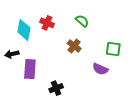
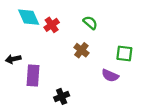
red cross: (47, 23) -> (52, 25), turned 32
cyan diamond: (24, 30) -> (29, 17), moved, turned -35

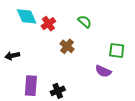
brown cross: (81, 50) -> (67, 46), moved
purple rectangle: (33, 76) -> (31, 86), moved

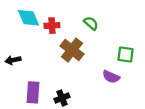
red cross: (48, 24) -> (52, 26), turned 32
brown cross: (67, 46) -> (72, 50), size x1.5

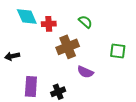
brown cross: (72, 50) -> (68, 47), turned 30
purple semicircle: (111, 77) -> (85, 72), moved

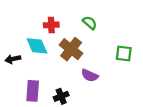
cyan diamond: (27, 17) -> (37, 46), moved
brown cross: (68, 47) -> (71, 49), turned -30

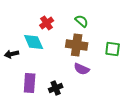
red cross: (51, 25) -> (47, 23), turned -32
brown cross: (71, 49) -> (77, 45), moved, turned -30

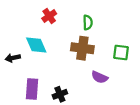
green semicircle: (82, 21) -> (88, 22), turned 48
red cross: (47, 23) -> (49, 16), moved
purple semicircle: (82, 69) -> (100, 77), moved

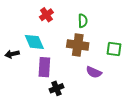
purple rectangle: (32, 89) -> (44, 67), moved

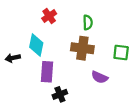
cyan diamond: (34, 42) -> (36, 45), turned 35

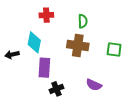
red cross: (49, 16) -> (46, 15), turned 32
purple semicircle: (100, 77) -> (94, 85), moved

